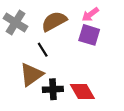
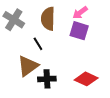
brown semicircle: (54, 21) -> (48, 19), turned -60
red diamond: (82, 92) -> (86, 79), moved, turned -35

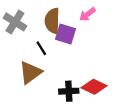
purple square: (79, 31) -> (65, 34), moved
black cross: (47, 79) -> (69, 91), moved

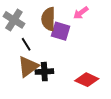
black line: (41, 48) -> (26, 44), moved
black cross: (69, 91) -> (44, 72), moved

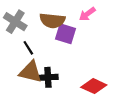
brown semicircle: (48, 19) -> (52, 21), turned -85
brown triangle: (28, 67) -> (30, 72), turned 50

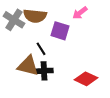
brown semicircle: (52, 21) -> (35, 16), moved
black line: (28, 48) -> (41, 49), moved

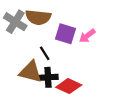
pink arrow: (80, 13) -> (87, 36), moved
red diamond: (86, 79) -> (69, 86), moved

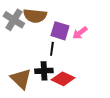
black line: (45, 53) -> (52, 49), moved, turned 40
brown triangle: (31, 72) -> (21, 79), moved, turned 30

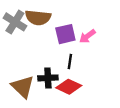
purple square: (60, 31) -> (65, 34), turned -30
black line: (52, 49) -> (70, 61), moved

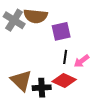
pink arrow: (87, 36) -> (82, 61), moved
black cross: (48, 78) -> (42, 88), moved

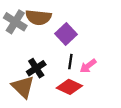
purple square: (61, 31) -> (66, 34), turned -30
black cross: (42, 88) -> (36, 68), moved, turned -30

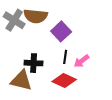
black cross: (36, 68) -> (34, 63), turned 36
brown triangle: (23, 87) -> (21, 80), turned -30

